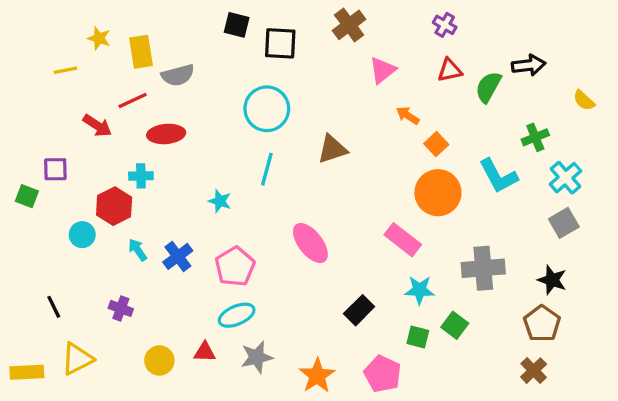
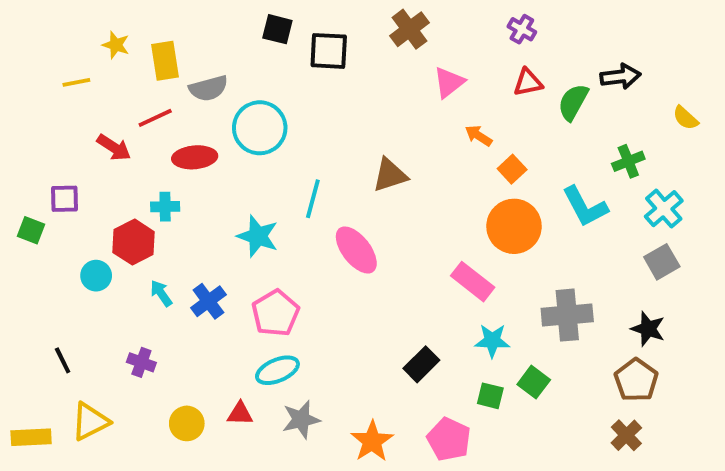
cyan circle: (267, 109) -> (260, 128), moved
cyan star: (220, 201) -> (258, 236), size x1.5
pink ellipse: (310, 243) -> (356, 250), moved

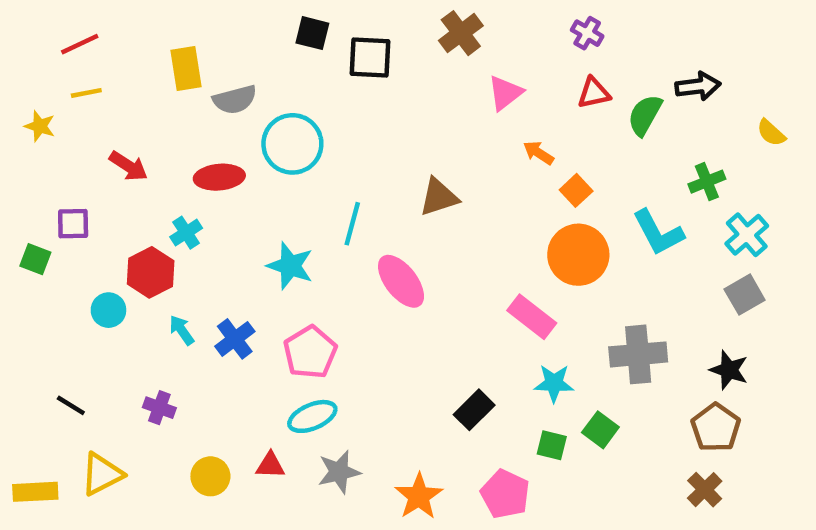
yellow star: (116, 45) -> (40, 126), moved
red line: (155, 118) -> (80, 44), moved
cyan cross: (165, 207) -> (186, 233), turned -32
black line: (63, 360) -> (71, 405), turned -32

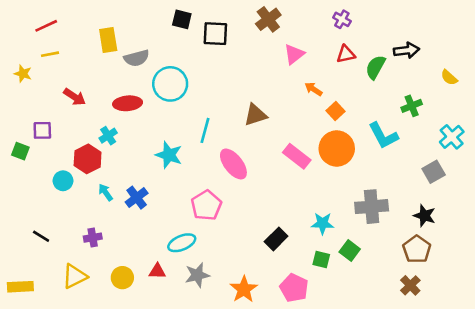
cyan cross: (747, 235) -> (452, 137), moved
pink rectangle: (532, 317) -> (297, 156), moved
pink pentagon: (310, 352) -> (206, 205), moved
purple cross: (159, 408) -> (93, 238), turned -30
yellow triangle: (102, 474) -> (75, 276), moved

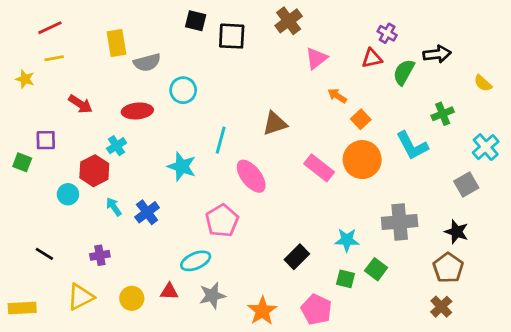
purple cross: (342, 19) -> (387, 33), moved
cyan circle: (170, 84) -> (183, 90), size x0.7

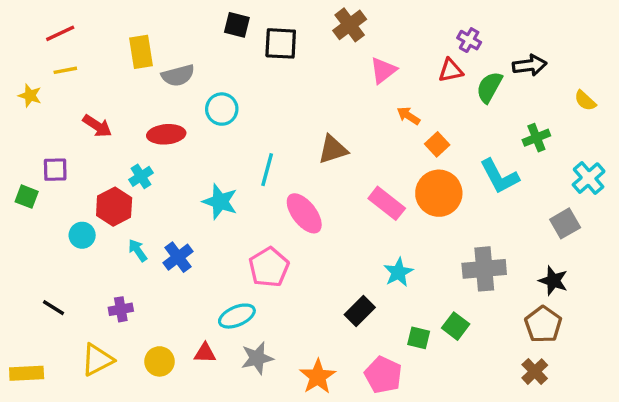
cyan star: (347, 240) -> (398, 272), moved, turned -30

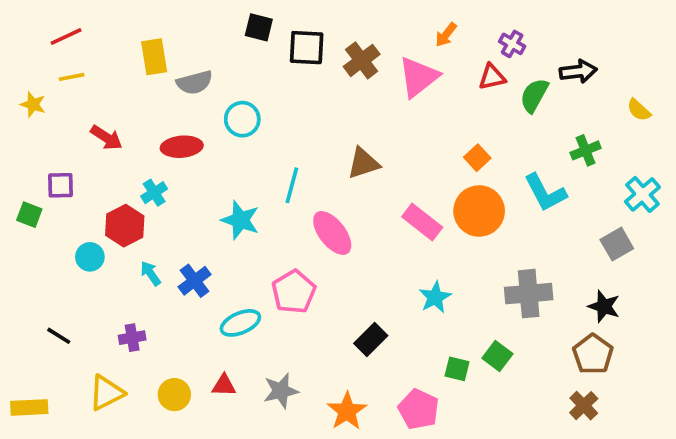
brown cross: (350, 25) -> (362, 60), moved
pink triangle: (383, 70) -> (418, 77), size x1.4
orange arrow: (409, 116) -> (446, 35), moved, turned -85
black rectangle: (360, 311) -> (371, 339), moved
cyan ellipse: (237, 316) -> (240, 323), moved

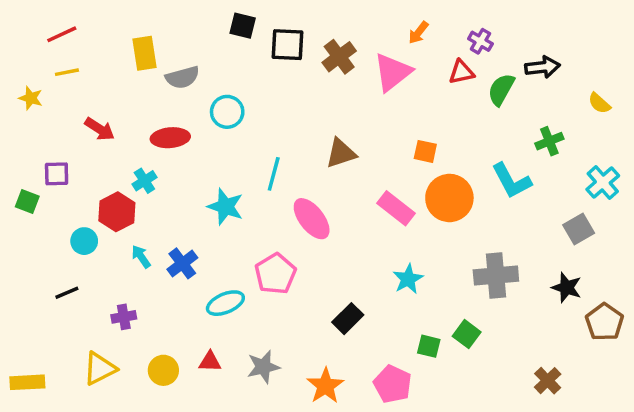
orange square: (477, 158) -> (425, 151), moved, turned -35
black line: (59, 336) -> (67, 293), moved, turned -55
brown pentagon: (593, 354) -> (604, 322), moved

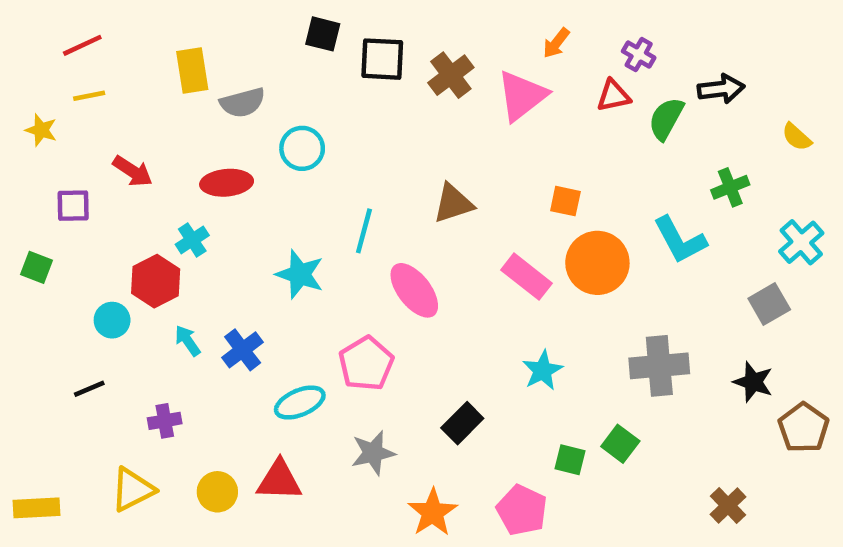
purple square: (57, 174) -> (73, 206), moved
red triangle: (210, 362) -> (279, 480), size x1.5
gray star: (263, 367) -> (373, 453), moved

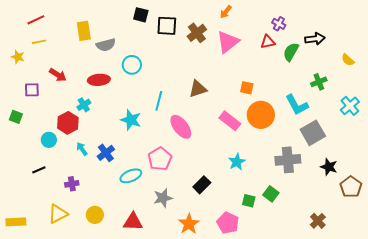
orange arrow: (556, 43) -> (226, 12), moved
gray square: (769, 304) -> (313, 133), moved, size x1.4
red triangle: (279, 480) -> (133, 222), moved

